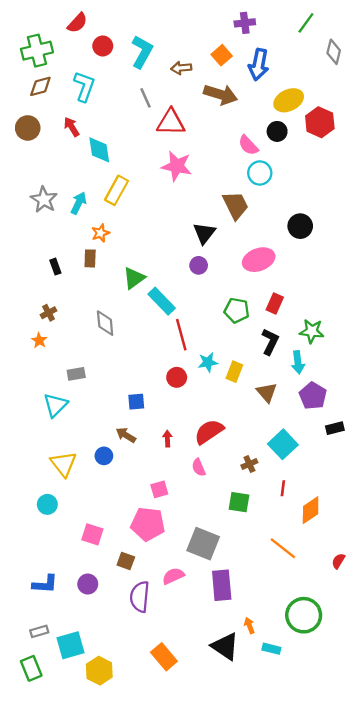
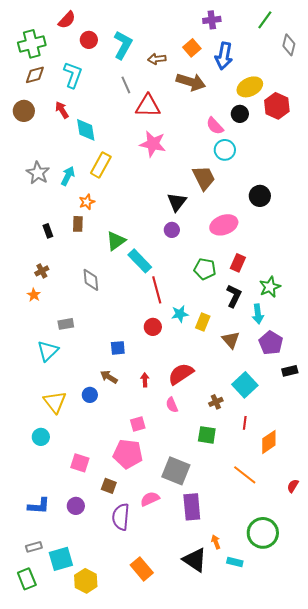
green star: (312, 331) -> (270, 287), turned -30

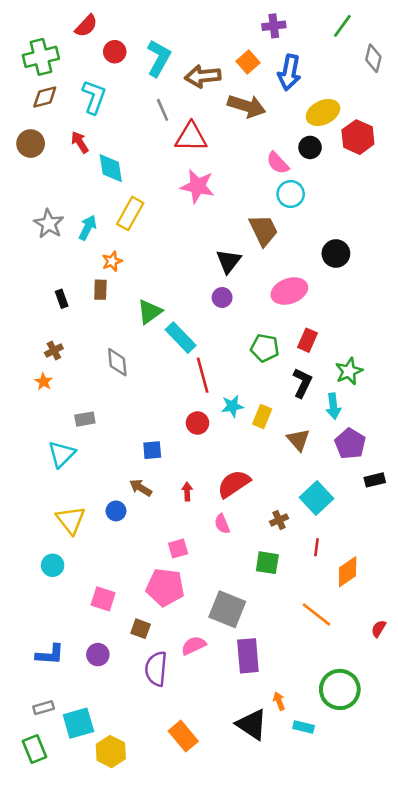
brown arrow: (157, 59) -> (203, 76), size x1.5

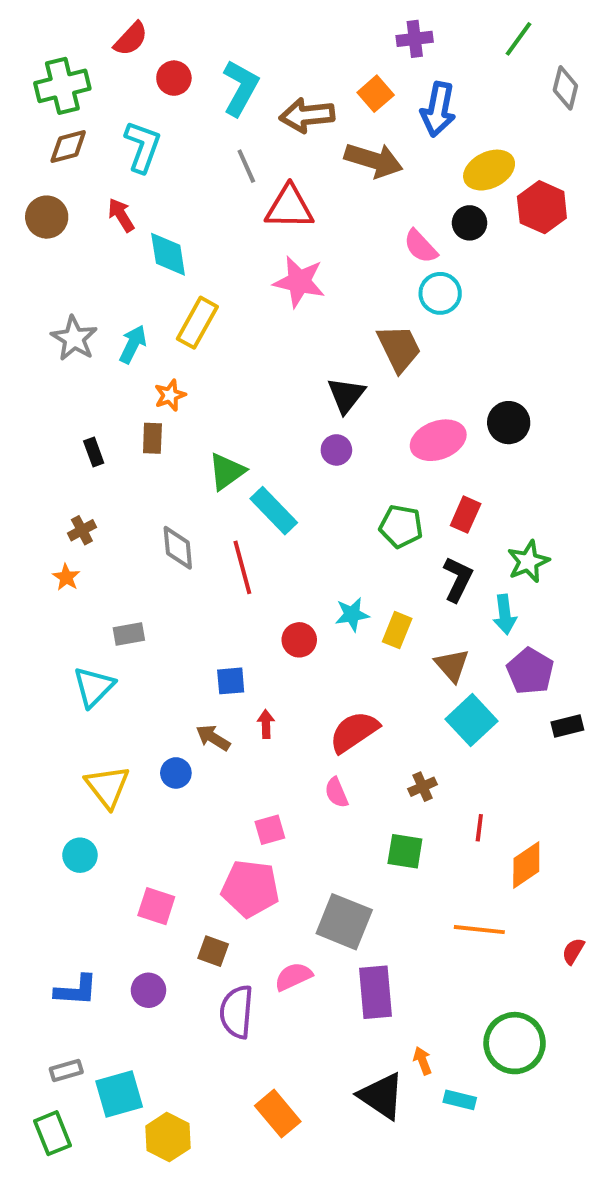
black circle: (336, 254) -> (509, 423), moved
red line: (203, 375) -> (242, 567), moved
red arrow: (187, 492) -> (266, 724), moved
cyan square: (317, 498) -> (471, 720), moved
orange line: (317, 614) -> (479, 930), turned -32

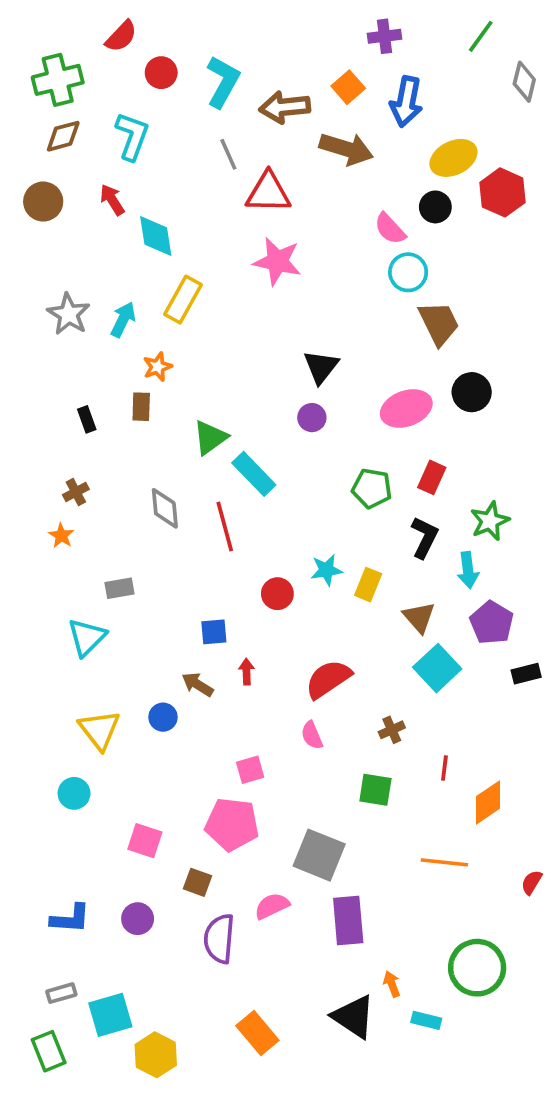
brown trapezoid: (399, 348) -> (439, 323), moved

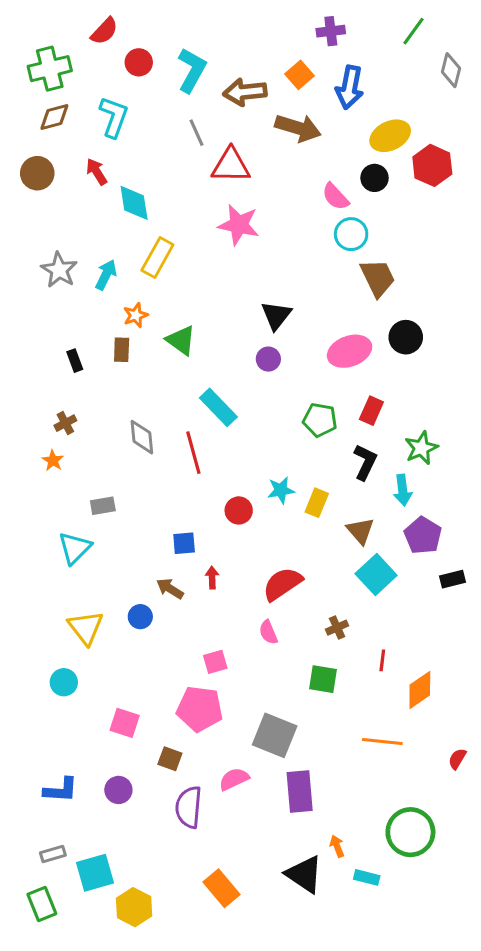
green triangle: (210, 438) -> (181, 340), moved, turned -48

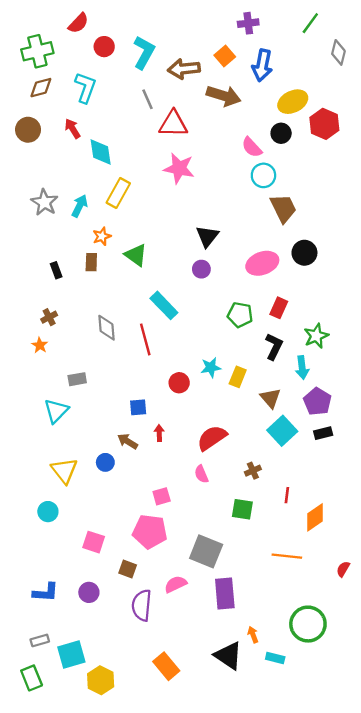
black rectangle: (453, 579) -> (323, 433), moved

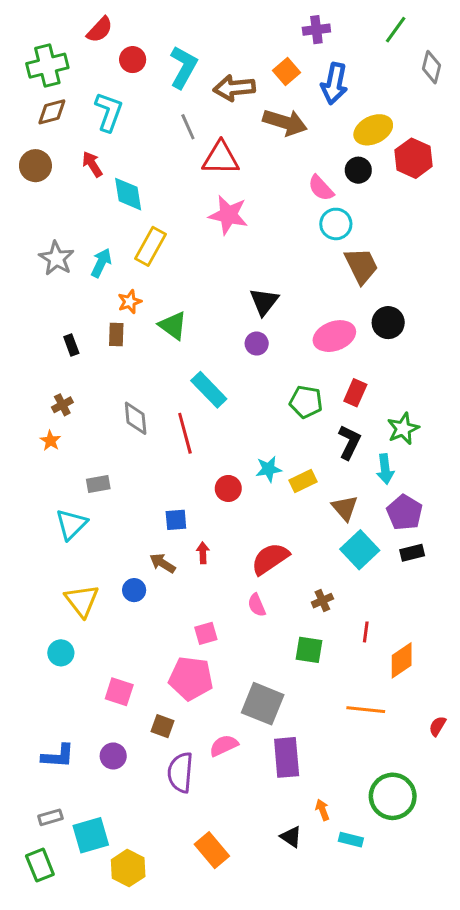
yellow rectangle: (238, 377) -> (303, 481), turned 42
black triangle: (228, 656) -> (291, 837), size x0.6

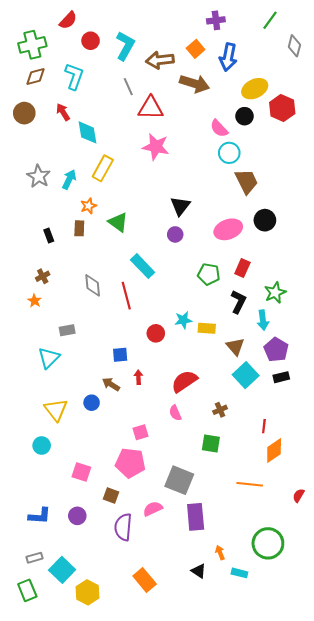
yellow rectangle: (303, 481) -> (207, 328), turned 30
red line: (366, 632) -> (264, 426), moved
cyan square: (91, 835) -> (62, 570), turned -30

